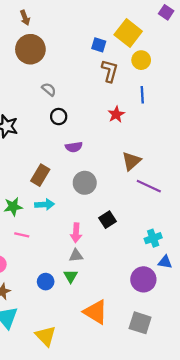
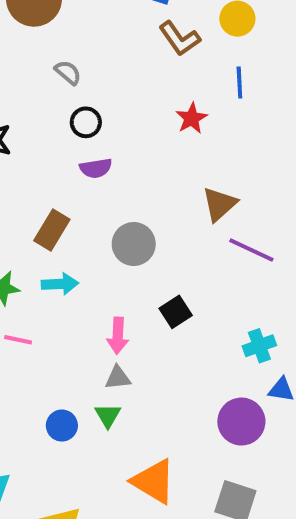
brown L-shape: (110, 71) -> (180, 39), turned 130
purple semicircle: (74, 147) -> (96, 168), moved

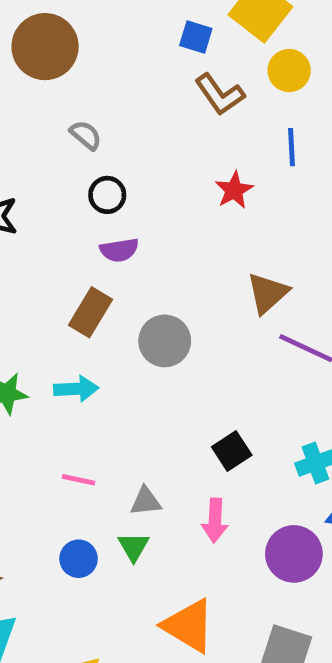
brown rectangle: (52, 230) -> (90, 312), moved
black square: (176, 312) -> (232, 451), moved
pink arrow: (118, 336) -> (215, 520), moved
pink line: (18, 340) -> (79, 480), moved

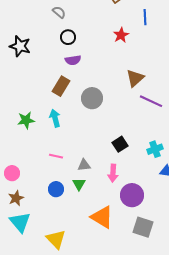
cyan arrow: (76, 389) -> (55, 118), turned -102
purple circle: (294, 554) -> (132, 195), moved

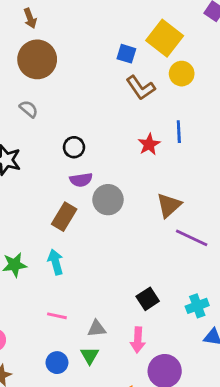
gray semicircle: (59, 12) -> (29, 109), moved
blue line: (145, 17) -> (179, 132), moved
gray circle: (92, 98) -> (108, 200), moved

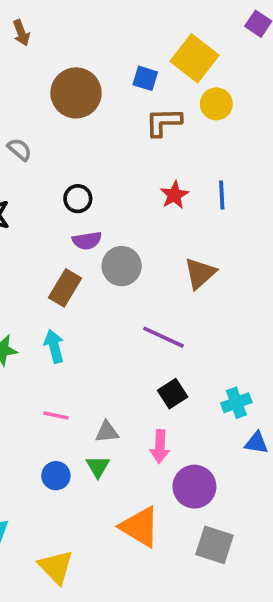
brown circle: (37, 59) -> (76, 93), moved
brown L-shape: (141, 88) -> (163, 122), turned 124
blue line: (179, 132) -> (222, 195), moved
purple line: (192, 238) -> (163, 337), moved

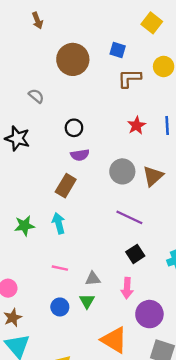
yellow square: (194, 58) -> (152, 23), moved, size x0.7
gray circle: (122, 266) -> (122, 171), moved

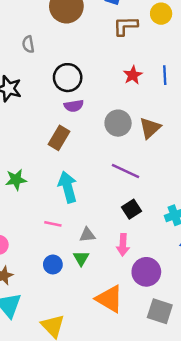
gray semicircle: (36, 96) -> (28, 44), turned -140
black circle: (74, 128) -> (68, 78), size x1.5
cyan arrow: (59, 223) -> (68, 187), moved, size x1.4

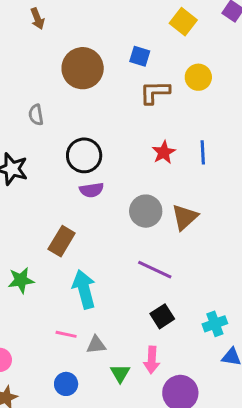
brown rectangle: (59, 138) -> (62, 241), moved
gray triangle: (87, 235) -> (96, 345), moved
green triangle: (81, 258) -> (120, 373), moved

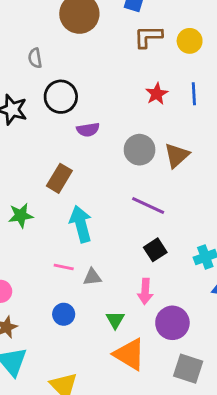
yellow circle: (198, 77) -> (190, 41), moved
black circle: (84, 155) -> (61, 97), moved
green triangle: (120, 373) -> (115, 320), moved

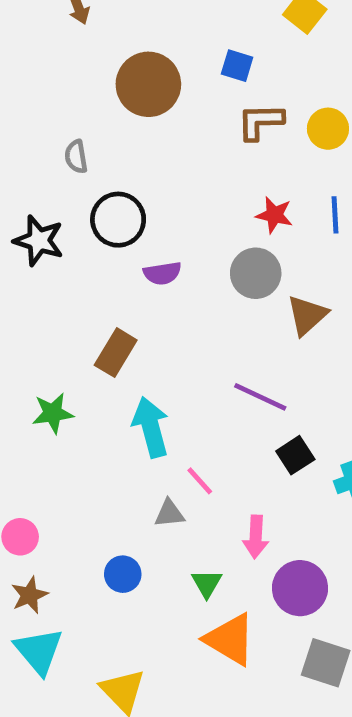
red star: (157, 94) -> (274, 215), turned -30
gray circle: (140, 150) -> (256, 273), moved
black square: (155, 250) -> (295, 455), moved
pink line: (64, 267) -> (200, 481), moved, turned 36

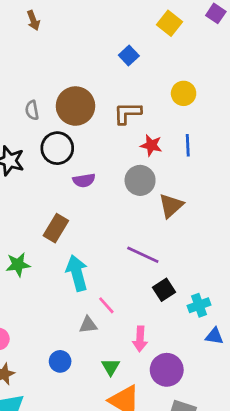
blue square: (237, 66) -> (129, 55), turned 30
brown circle: (148, 84) -> (75, 106), moved
brown L-shape: (260, 122) -> (127, 113), moved

